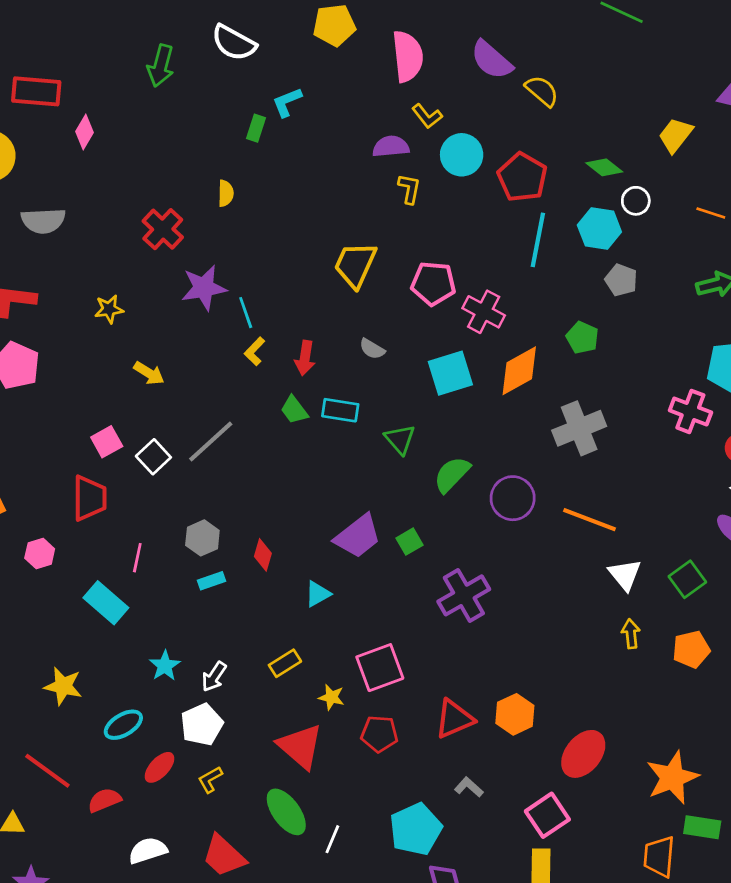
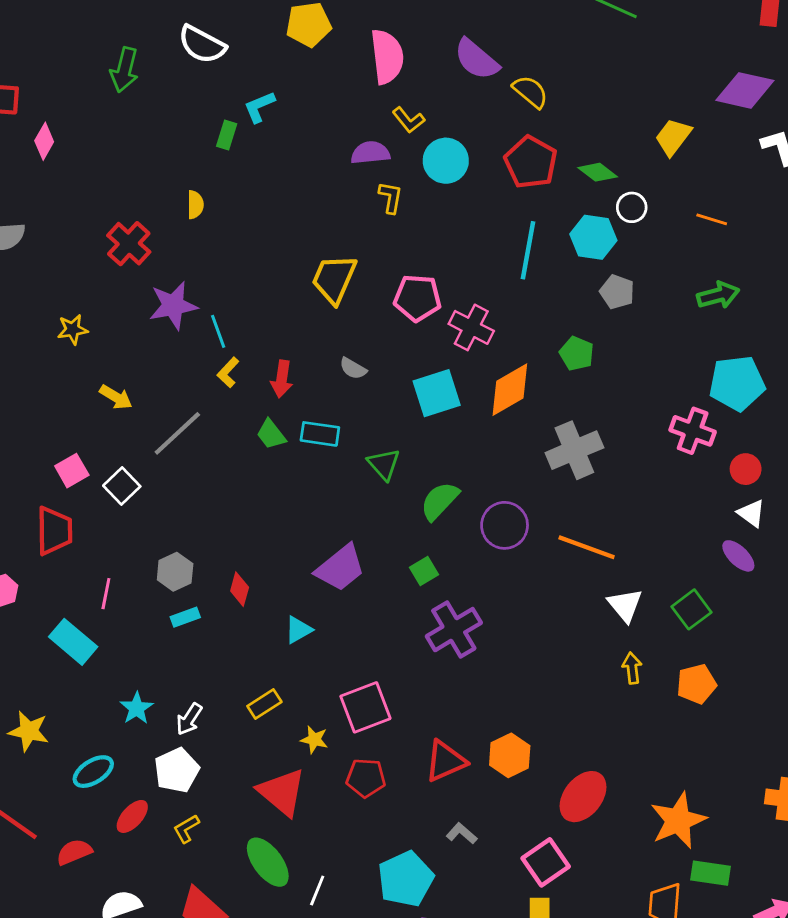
red pentagon: (522, 177) -> (531, 162), moved
gray line: (211, 441) -> (177, 433), moved
green square: (410, 542) -> (424, 571), moved

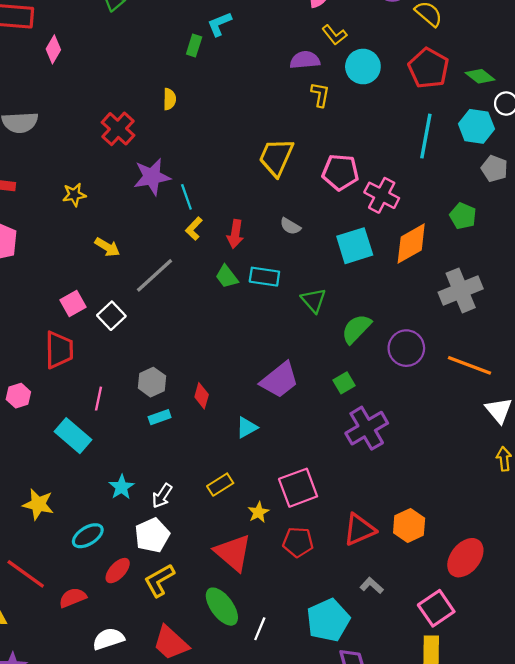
yellow star: (314, 740) -> (258, 512), turned 30
yellow L-shape: (186, 829) -> (159, 580), size x1.5

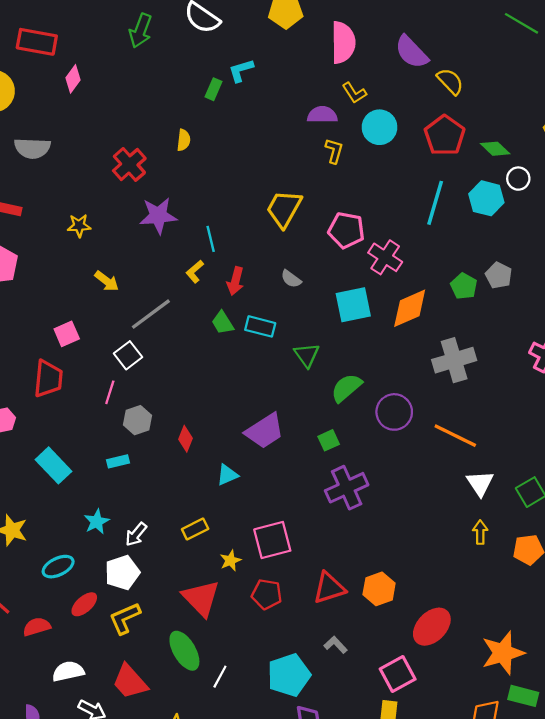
gray pentagon: (494, 169) -> (499, 275), moved
cyan line: (186, 197) -> (211, 239), moved
white square: (111, 316) -> (128, 355), moved
pink line: (99, 399) -> (110, 392), moved
cyan rectangle: (160, 417) -> (118, 461), moved

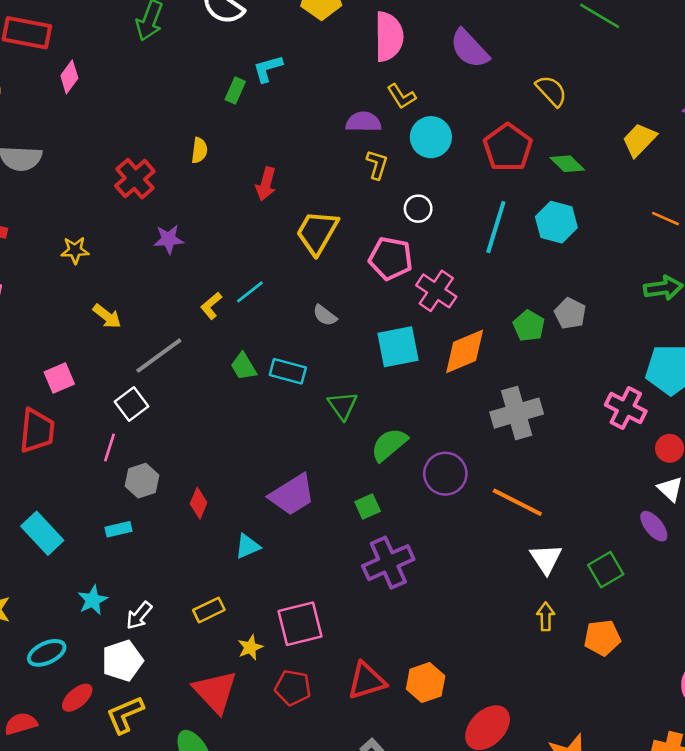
yellow semicircle: (450, 81) -> (551, 91), moved
white circle: (518, 179) -> (418, 209), moved
purple star: (158, 216) -> (169, 239), size x0.7
cyan line: (211, 239) -> (250, 292), moved, turned 65
red arrow: (235, 281) -> (266, 184), moved

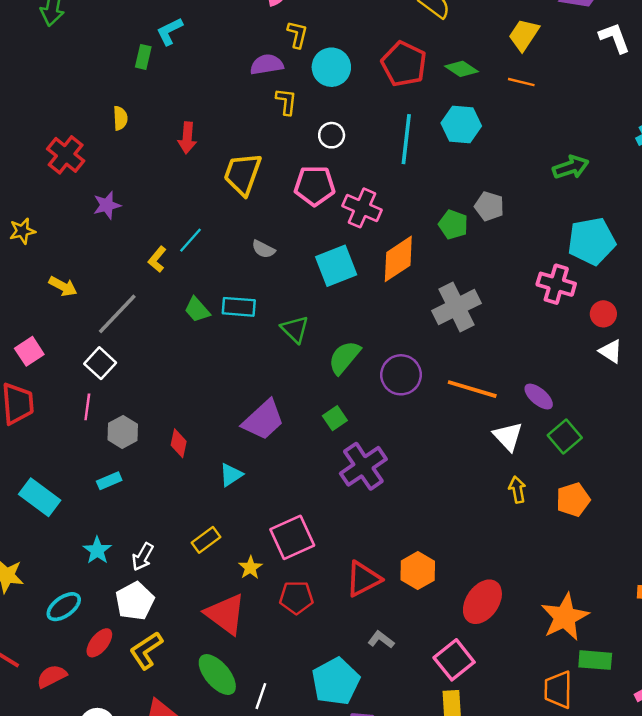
yellow L-shape: (401, 96) -> (297, 34), turned -124
orange line: (665, 219) -> (521, 82), moved
purple ellipse: (654, 526) -> (539, 397), moved

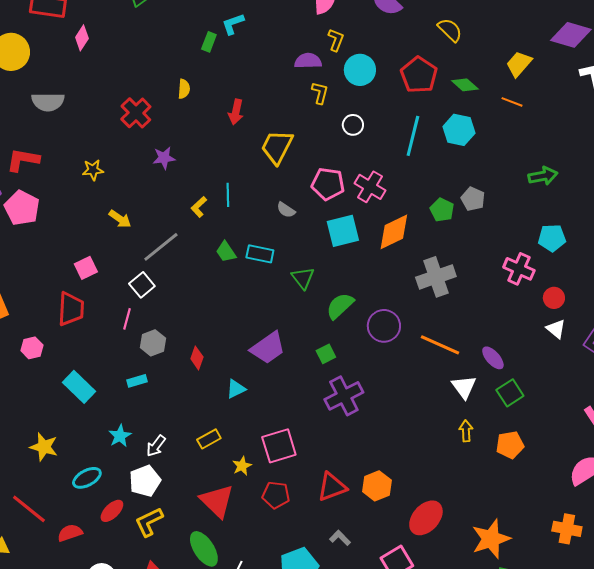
pink pentagon: (315, 186) -> (328, 184), moved
cyan line: (191, 240) -> (228, 195), turned -50
cyan pentagon: (591, 241) -> (552, 238), size x0.7

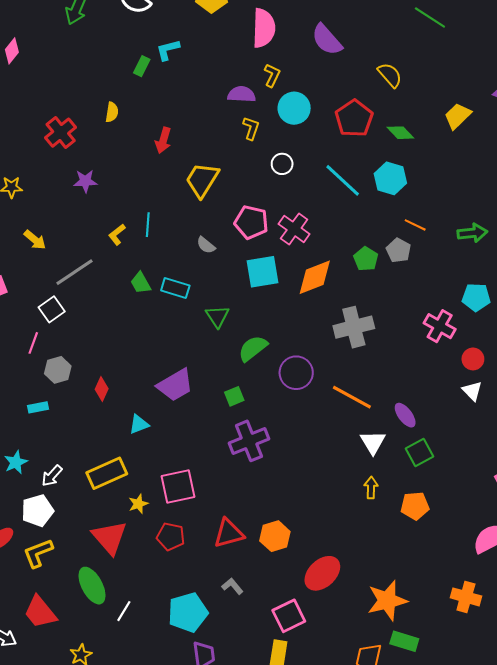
orange line: (512, 102) -> (415, 225), moved
cyan line: (413, 136) -> (343, 180), turned -66
yellow rectangle: (209, 439) -> (107, 473), size x1.6

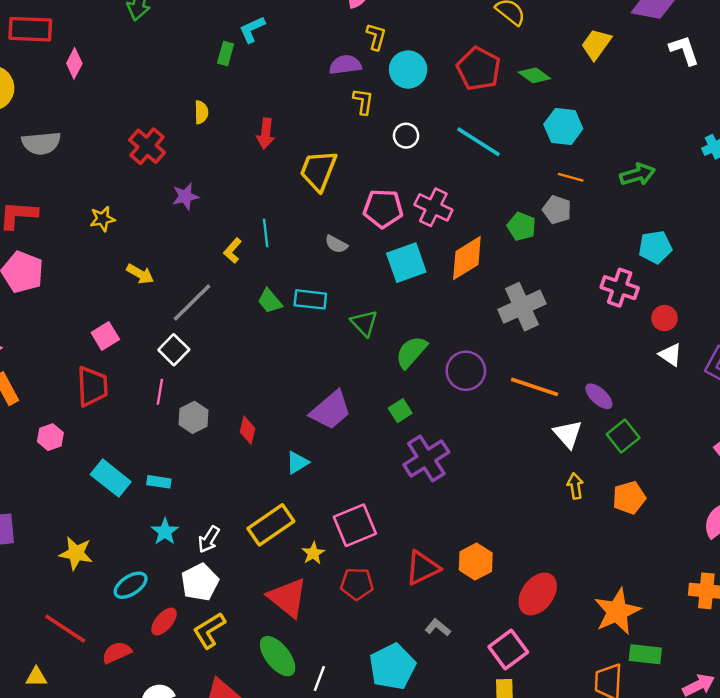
cyan hexagon: (390, 178) -> (563, 126), moved
cyan rectangle: (38, 407) -> (159, 482), moved, turned 30

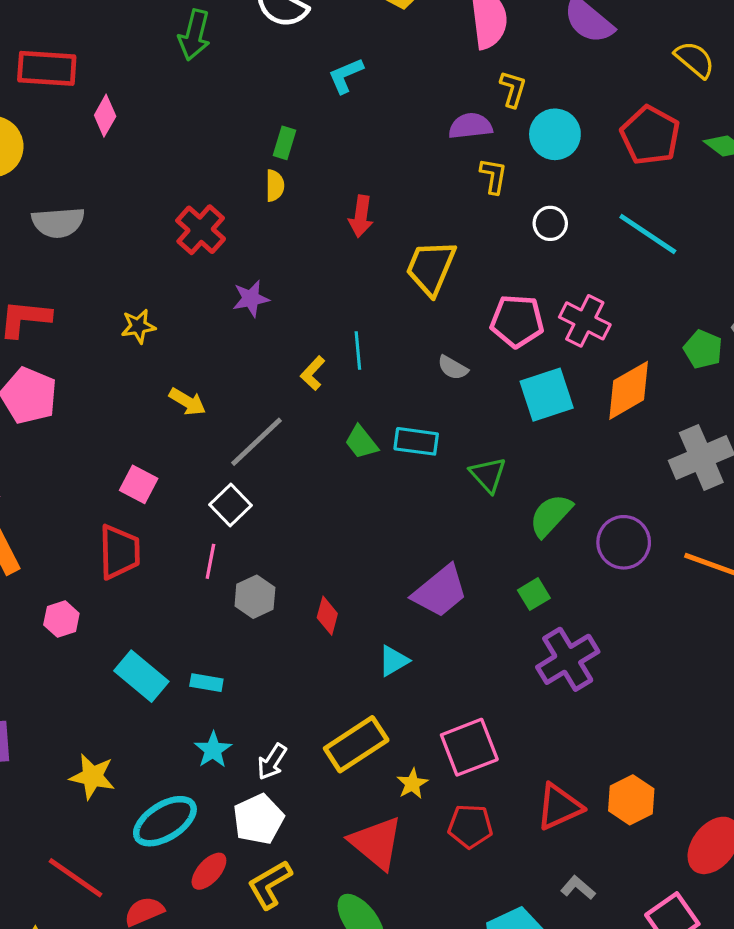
green rectangle: (226, 54) -> (285, 143), moved
pink square: (105, 336) -> (139, 484), turned -32
cyan ellipse: (131, 585) -> (165, 821), size x1.4

